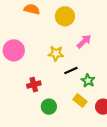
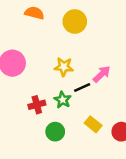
pink arrow: (84, 41) -> (102, 74), moved
green star: (88, 81) -> (63, 100), moved

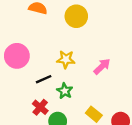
black line: (82, 88) -> (44, 79), moved
red cross: (37, 105) -> (40, 107), moved, turned -35

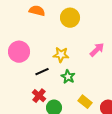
pink arrow: (102, 66) -> (97, 50), moved
green star: (65, 91) -> (68, 77), moved

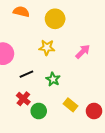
yellow star: (61, 55) -> (47, 47), moved

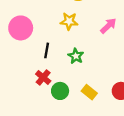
black line: (26, 74) -> (47, 50), turned -56
yellow rectangle: (70, 105) -> (89, 92), moved

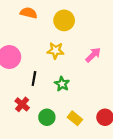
red cross: (43, 77) -> (22, 104), moved

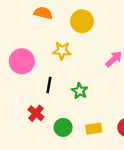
yellow star: (55, 51) -> (62, 51), moved
yellow rectangle: (75, 118) -> (94, 129), turned -48

